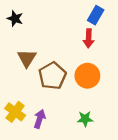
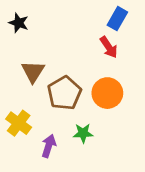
red arrow: (89, 38) -> (109, 47), turned -36
yellow cross: (15, 112) -> (19, 123), moved
green star: (85, 119) -> (83, 133), moved

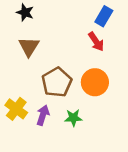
black star: (19, 23) -> (25, 12), moved
brown triangle: (33, 72) -> (29, 47), moved
purple arrow: (49, 146) -> (43, 115), moved

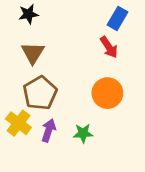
black star: (25, 12) -> (29, 14), turned -30
brown pentagon: (57, 82) -> (40, 93), moved

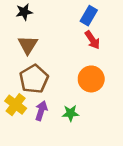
blue rectangle: (117, 18) -> (89, 16), moved

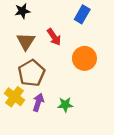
red arrow: (92, 40) -> (54, 37), moved
orange circle: (91, 79) -> (84, 58), moved

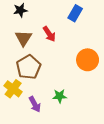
orange circle: (84, 58) -> (88, 60), moved
purple arrow: (38, 102) -> (35, 104), moved, turned 133

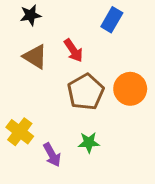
brown triangle: (23, 38) -> (35, 57), turned -30
brown pentagon: (29, 67) -> (86, 92), moved

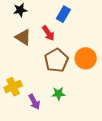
blue rectangle: (112, 20) -> (63, 14), moved
yellow cross: (20, 132) -> (13, 87), turned 30

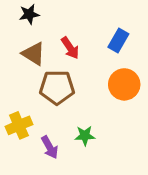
blue rectangle: (63, 14) -> (118, 41), moved
brown pentagon: (56, 60) -> (57, 87), moved, turned 30

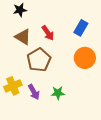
brown pentagon: (57, 87) -> (39, 60), turned -30
purple arrow: (50, 147) -> (34, 92), moved

